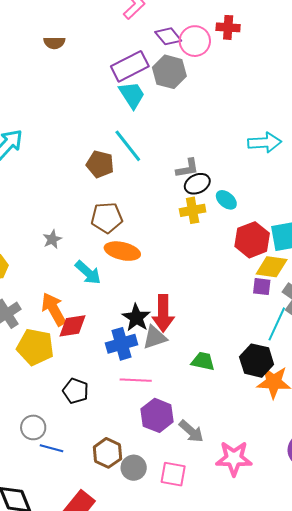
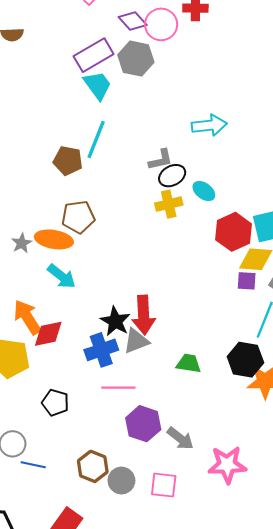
cyan arrow: (265, 143) -> (209, 125), moved
cyan line: (128, 146) -> (96, 140), turned 63
orange ellipse: (122, 251) -> (54, 239), moved

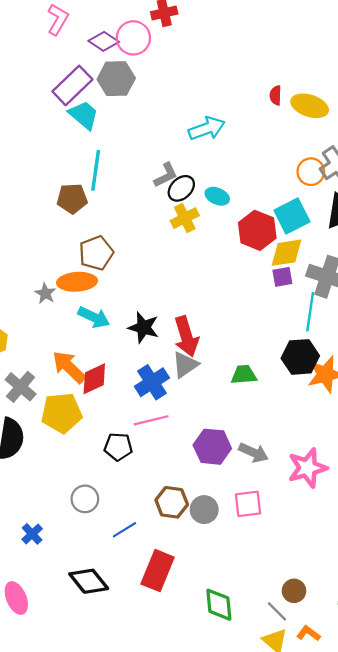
black star: (115, 321) -> (143, 327), moved
pink line: (118, 388) -> (151, 420), moved
blue line: (33, 465) -> (124, 530), moved, turned -30

